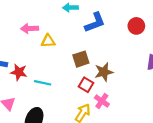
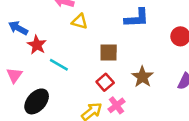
brown star: (104, 72) -> (142, 77), moved, turned 30

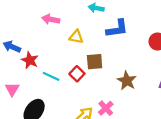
yellow triangle: (80, 21) -> (76, 37), moved
red square: (105, 82) -> (77, 74), moved

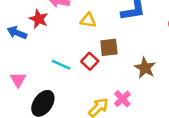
red star: (30, 60) -> (39, 19), moved

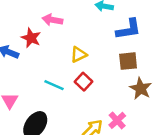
yellow triangle: (88, 20) -> (79, 55), moved, turned -35
brown square: (109, 47) -> (128, 61), moved

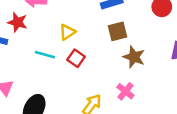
cyan line: (54, 85) -> (45, 55), moved
pink cross: (117, 120) -> (125, 91), moved

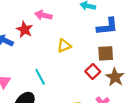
cyan line: (45, 55) -> (40, 77), moved, turned 35
red square: (76, 58) -> (93, 72), moved

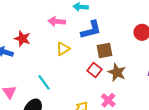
pink arrow: (43, 15) -> (57, 21), moved
blue L-shape: (107, 26) -> (91, 30), moved

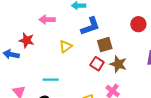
pink arrow: (57, 21) -> (47, 20), moved
cyan line: (44, 82) -> (51, 80), turned -49

